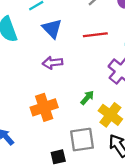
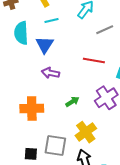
blue triangle: (52, 28) -> (45, 45), moved
green arrow: (87, 98) -> (72, 102), moved

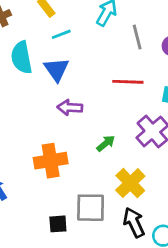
gray line: (105, 30) -> (137, 37), turned -72

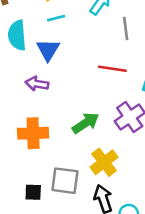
purple arrow: (70, 108) -> (37, 84), moved
green arrow: (106, 143) -> (86, 123), size x1.5

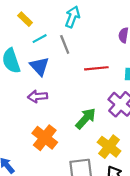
gray line: (126, 29) -> (65, 44), moved
orange cross: (33, 133) -> (45, 138), turned -35

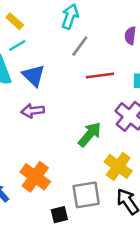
cyan line: (40, 39) -> (17, 46), moved
gray line: (65, 44) -> (80, 46), moved, turned 60
orange cross: (45, 138) -> (35, 177), moved

